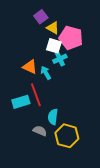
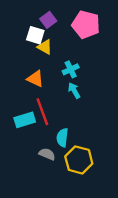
yellow triangle: (53, 28) -> (45, 47), moved
pink pentagon: (71, 38) -> (86, 25), moved
white square: (54, 46) -> (35, 35), moved
cyan arrow: (46, 73) -> (74, 91), moved

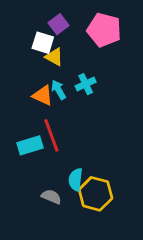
cyan arrow: (74, 91) -> (58, 90), moved
cyan semicircle: (62, 138) -> (76, 180), moved
gray semicircle: (47, 154) -> (51, 197), moved

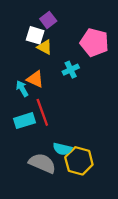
pink pentagon: (104, 30) -> (94, 42), moved
cyan arrow: (58, 90) -> (22, 89), moved
cyan semicircle: (76, 180) -> (62, 149), turned -84
gray semicircle: (51, 197) -> (42, 163), size x1.6

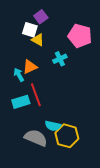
orange triangle: (35, 79) -> (30, 67), turned -49

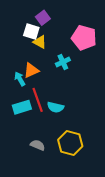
cyan semicircle: (53, 126) -> (56, 107), moved
gray semicircle: (36, 138) -> (38, 145), size x0.6

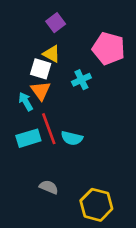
white square: (31, 31) -> (41, 69), moved
orange triangle: (31, 70) -> (41, 91), turned -42
yellow hexagon: (70, 143) -> (96, 205), moved

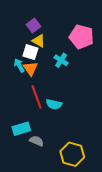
purple square: (56, 23) -> (33, 26), moved
cyan cross: (81, 80) -> (61, 60), turned -32
cyan arrow: (26, 101) -> (19, 65), moved
cyan rectangle: (28, 138) -> (21, 129), moved

